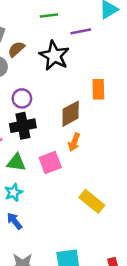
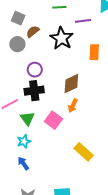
orange rectangle: (98, 89) -> (94, 52), moved
green triangle: (16, 162) -> (27, 118), turned 42
pink square: (50, 162) -> (53, 120), turned -36

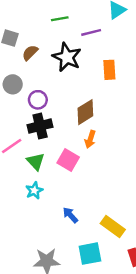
gray circle: (17, 44) -> (13, 84), moved
yellow rectangle: (84, 152) -> (113, 226), moved
blue arrow: (23, 163) -> (70, 215), moved

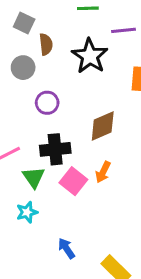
brown semicircle: (30, 53) -> (46, 44), turned 120
gray circle: (13, 84) -> (23, 68), moved
black cross: (40, 126) -> (55, 149), moved
orange arrow: (90, 139) -> (103, 172), moved

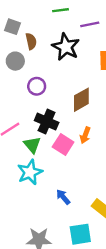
black cross: (55, 149) -> (47, 122), turned 35
cyan star: (27, 212) -> (30, 172), size x1.5

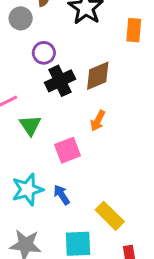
black cross: (47, 122) -> (60, 81), moved, turned 35
pink square: (63, 145) -> (67, 150), moved, turned 30
cyan star: (30, 172) -> (28, 190), moved

